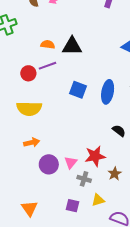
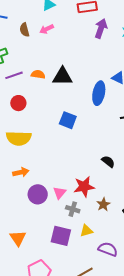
purple line: (48, 66) -> (14, 75), moved
blue ellipse: (108, 92) -> (99, 93), moved
purple square: (72, 206) -> (61, 236), size x1.5

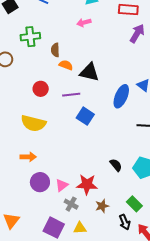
brown semicircle: (24, 30) -> (55, 50), moved
purple line: (14, 75) -> (71, 95), moved

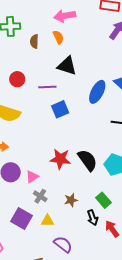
pink arrow: (84, 23) -> (65, 16), size x1.5
orange semicircle: (66, 65) -> (58, 37), moved, turned 40
blue square: (85, 116) -> (60, 109), turned 30
black semicircle: (116, 165) -> (87, 160), size x1.6
red star: (87, 184) -> (60, 159), moved

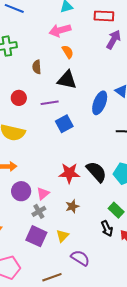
orange semicircle: (58, 37) -> (68, 52), moved
brown semicircle: (34, 41) -> (37, 67), moved
gray cross: (40, 196) -> (39, 211), moved, turned 32
brown star: (71, 200) -> (72, 206), moved
yellow triangle: (47, 221) -> (62, 236), turned -40

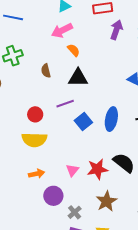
red circle: (19, 98) -> (35, 114), moved
blue ellipse: (100, 103) -> (111, 119), moved
pink triangle: (43, 194) -> (72, 170), moved
brown star: (72, 206) -> (106, 201), size x1.5

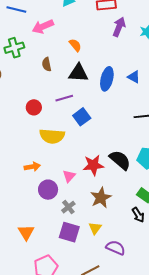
pink arrow: (62, 30) -> (43, 27), moved
blue ellipse: (111, 119) -> (107, 79), moved
yellow semicircle: (34, 140) -> (52, 136), moved
pink triangle: (72, 170) -> (69, 176), moved

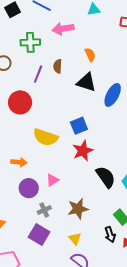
purple line: (64, 98) -> (38, 74), moved, turned -66
red circle: (34, 107) -> (20, 102), moved, size x1.5
red star: (93, 165) -> (83, 151), moved, turned -30
yellow triangle: (95, 228) -> (75, 239), moved, turned -32

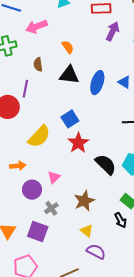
purple line: (38, 74) -> (25, 89), moved
yellow semicircle: (46, 137) -> (39, 136), turned -55
purple square: (39, 235) -> (38, 231), moved

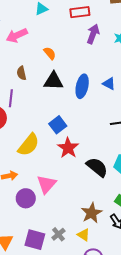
pink triangle: (54, 177) -> (46, 184), size x1.5
brown star: (84, 201) -> (91, 213), moved
gray cross: (51, 208) -> (58, 234), moved

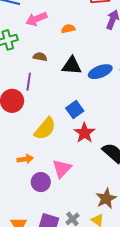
orange semicircle: (50, 53) -> (68, 29), moved, turned -64
brown semicircle: (22, 73) -> (40, 57), turned 112
blue ellipse: (82, 86) -> (100, 72), turned 55

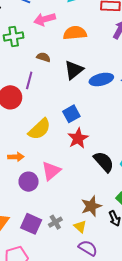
orange semicircle: (68, 29) -> (75, 33), size x1.6
black triangle: (72, 66) -> (74, 70), turned -50

